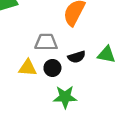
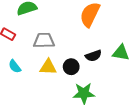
gray trapezoid: (46, 42) -> (44, 40), moved

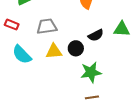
cyan semicircle: (15, 66) -> (22, 55), size x1.5

